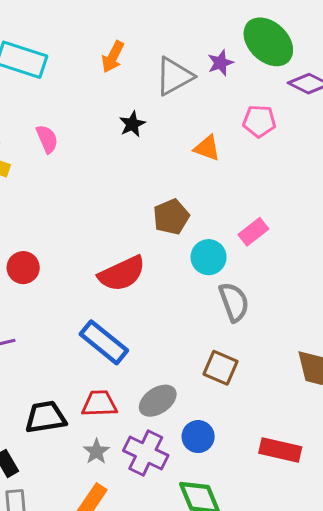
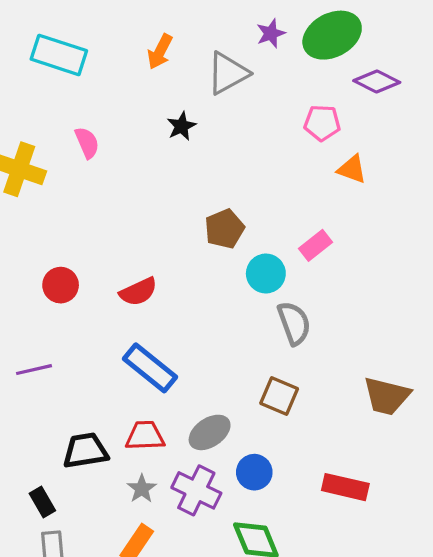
green ellipse: (268, 42) -> (332, 35), turned -72
purple star: (220, 63) -> (271, 33), moved
orange triangle: (207, 148) -> (352, 169), moved
red semicircle: (122, 274) -> (138, 292), moved, size x0.7

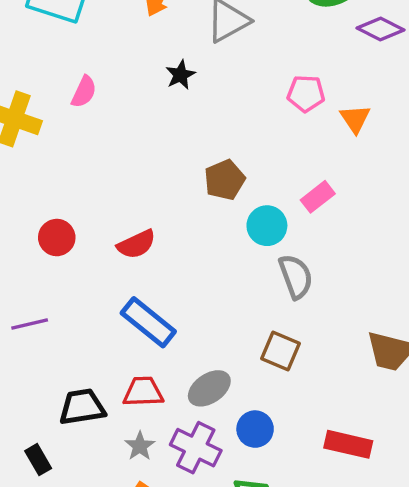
pink pentagon: (322, 123) -> (306, 93), moved
pink semicircle: (87, 143) -> (84, 92), turned 48
orange triangle: (352, 169) -> (355, 119), turned 36

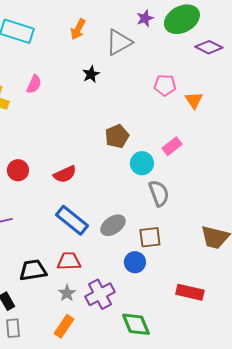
brown square: (280, 351) -> (150, 237), turned -30
gray ellipse: (209, 388) -> (113, 225), moved
blue circle: (255, 429) -> (135, 262), moved
purple cross: (196, 448) -> (100, 294), turned 36

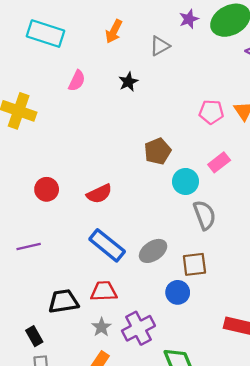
gray triangle: (119, 42) -> (160, 46), size x0.7
pink semicircle: (34, 84) -> (77, 81), moved
pink pentagon: (165, 85) -> (211, 112), moved

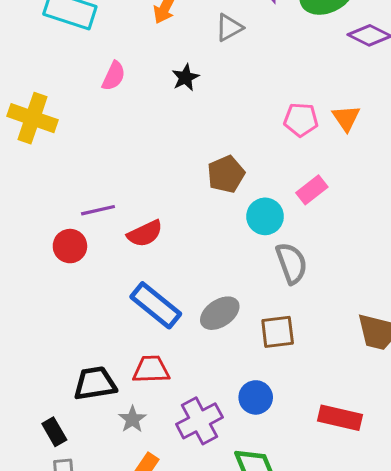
red circle: (47, 189) -> (70, 246), moved
purple line: (29, 246) -> (98, 210), moved
blue circle: (178, 292) -> (256, 397), moved
gray star: (101, 327) -> (132, 419), moved

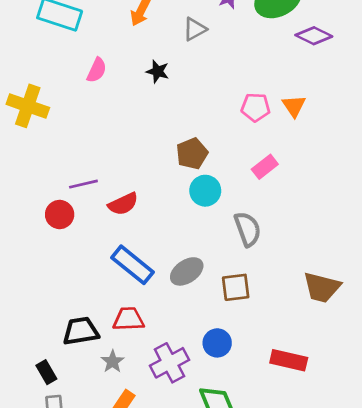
black star: (185, 78) -> (158, 71), turned -30
cyan circle: (265, 216) -> (205, 191), moved

